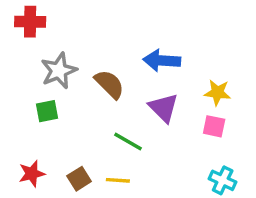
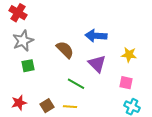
red cross: (30, 22) -> (18, 13), turned 30
gray star: (59, 71) -> (23, 41), moved
pink square: (214, 126) -> (126, 83), moved

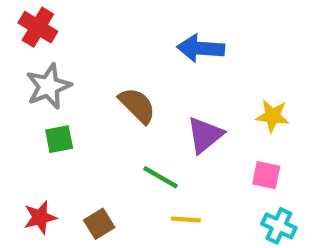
blue arrow: (96, 36) -> (201, 48), moved
purple triangle: (97, 64) -> (205, 135), turned 36
yellow line: (70, 107) -> (186, 220), moved

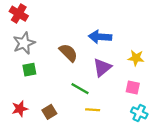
blue arrow: (201, 48) -> (100, 37), moved

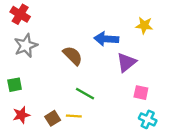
yellow star: (136, 58) -> (144, 25), moved
purple triangle: (102, 67) -> (126, 62), moved
green square: (29, 70) -> (15, 85), moved
yellow line: (93, 110) -> (74, 116), moved

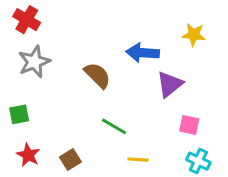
red star: (21, 115) -> (28, 155), turned -30
yellow line: (74, 116) -> (138, 160), moved

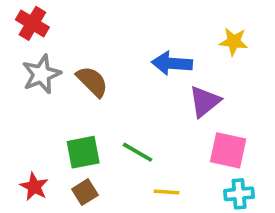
brown semicircle: (97, 75) -> (92, 81), moved
green square: (19, 114) -> (83, 152), moved, size x1.4
pink square: (189, 125) -> (228, 150), size x1.5
cyan cross: (198, 161) -> (239, 194), turned -30

